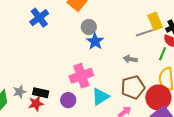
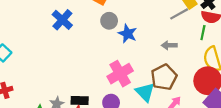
gray circle: (89, 27) -> (109, 21), moved
brown pentagon: (133, 87) -> (164, 77), moved
cyan triangle: (100, 97) -> (145, 92), turned -30

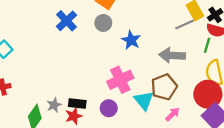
gray circle: (109, 21) -> (103, 23), moved
gray arrow: (169, 45) -> (172, 55), size x1.6

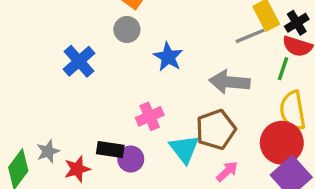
blue cross: (67, 21) -> (79, 61), moved
pink cross: (120, 80) -> (150, 116), size x0.7
black rectangle: (77, 104) -> (110, 150), moved

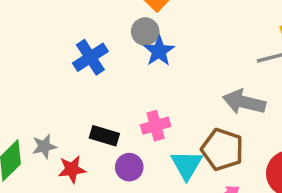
blue star: (168, 57) -> (159, 51), moved
brown pentagon: (216, 130) -> (222, 150), turned 30
black rectangle: (110, 150) -> (104, 136), moved

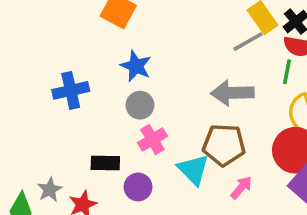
gray circle: (145, 32) -> (140, 105), moved
blue cross: (90, 57) -> (71, 90), turned 36

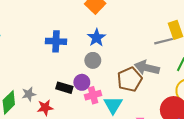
pink cross: (152, 139) -> (93, 95), moved
brown pentagon: (224, 145) -> (130, 79), moved, turned 30
purple circle: (138, 187) -> (82, 82), moved

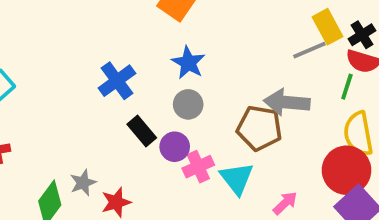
blue cross: (56, 41) -> (117, 81), turned -30
brown pentagon: (130, 79) -> (259, 128), turned -30
black rectangle: (64, 88) -> (142, 131), moved, turned 42

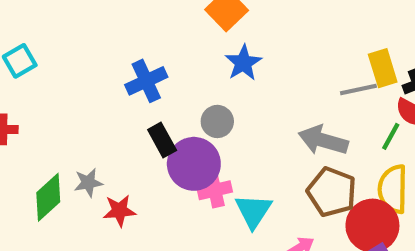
blue star: (188, 63) -> (243, 63), moved
brown pentagon: (259, 128) -> (332, 192), moved
purple circle: (175, 147) -> (194, 164), size x1.6

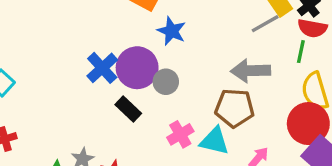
purple circle: (194, 164) -> (137, 68), moved
brown pentagon: (332, 192) -> (235, 108), moved
cyan triangle: (253, 211) -> (215, 141), turned -32

